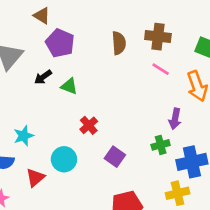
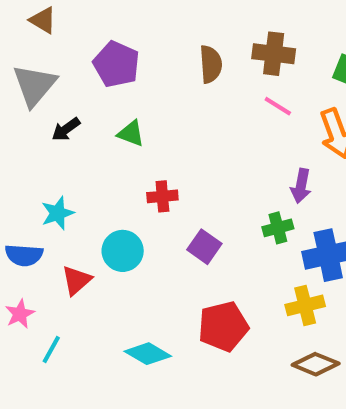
brown triangle: (42, 16) -> (43, 20), moved
black arrow: (43, 77) -> (66, 129), moved
red cross: (89, 125) -> (162, 196), turned 36

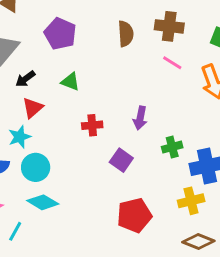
purple arrow: (301, 186) -> (140, 118), moved
cyan circle: (123, 251) -> (36, 167), moved
red triangle: (76, 280) -> (33, 108), moved
cyan diamond: (148, 354) -> (43, 202), moved

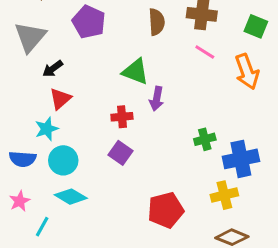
green triangle: (70, 82) -> (136, 72), moved, size x1.4
purple arrow: (140, 118) -> (157, 99), moved
purple square: (121, 160) -> (120, 153), moved

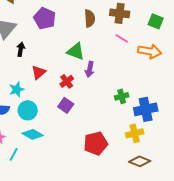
black arrow: (53, 69) -> (21, 49), turned 136
orange arrow: (247, 72) -> (150, 51), turned -60
red triangle: (60, 99) -> (39, 72), moved
red cross: (122, 117) -> (67, 81), turned -32

